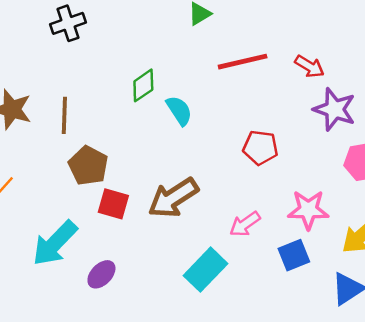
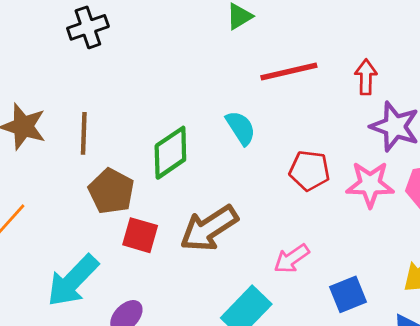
red arrow: (309, 66) -> (366, 77), turned -120
green diamond: (143, 85) -> (170, 153), moved, size x1.4
cyan semicircle: (179, 111) -> (241, 128), moved
pink star: (308, 210) -> (370, 184), moved

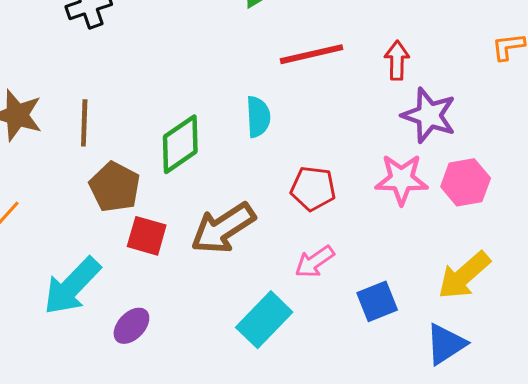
cyan semicircle: (241, 128) -> (258, 117), turned 30
red pentagon: (309, 171) -> (313, 188), moved

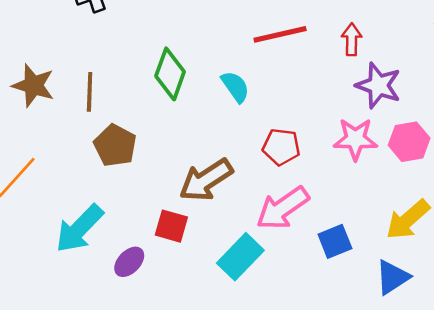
cyan semicircle: (258, 117) -> (235, 87), turned -32
green diamond: (180, 144) -> (170, 74), moved, turned -36
red square: (147, 236) -> (171, 226), moved
pink arrow: (315, 262) -> (283, 208), size x1.6

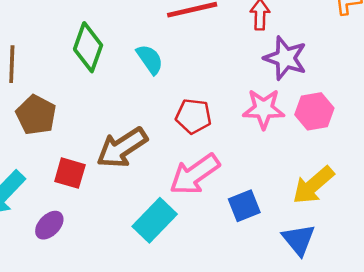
red square: (171, 226) -> (70, 173), moved
blue triangle: (392, 277) -> (299, 240), turned -36

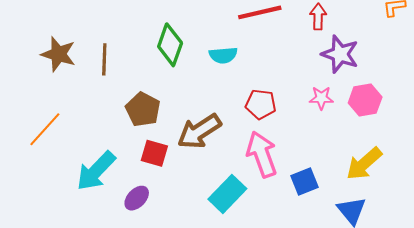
cyan semicircle: (150, 59) -> (223, 55), turned 120
pink star: (264, 109) -> (321, 98), size x0.7
brown pentagon: (36, 115) -> (143, 109), moved
pink arrow: (195, 174) -> (262, 154), turned 105

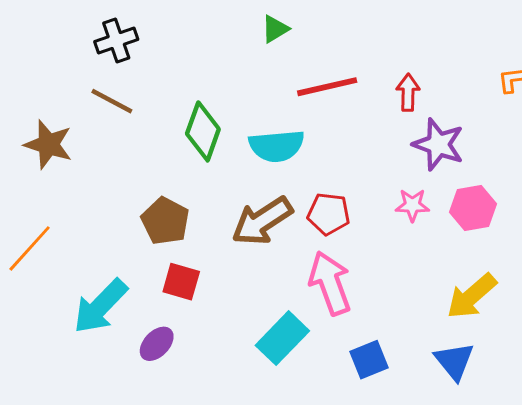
cyan semicircle: (223, 55) -> (277, 146), size x1.4
brown line: (104, 59) -> (112, 101), moved, turned -64
brown arrow: (199, 131) -> (262, 221), moved
blue square: (305, 181) -> (369, 360), moved

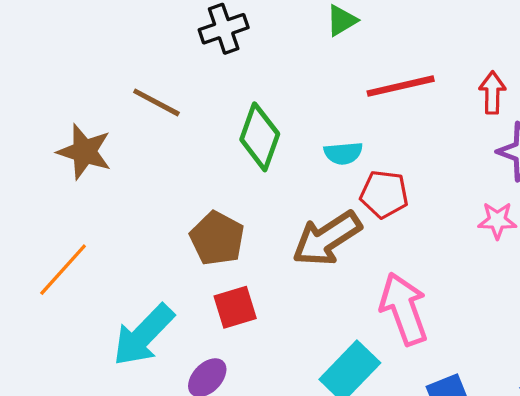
black cross: (116, 40) -> (224, 29), moved
cyan semicircle: (277, 146) -> (343, 153), size x0.6
red pentagon: (329, 214) -> (384, 194), moved
red square: (181, 282) -> (235, 307), turned -33

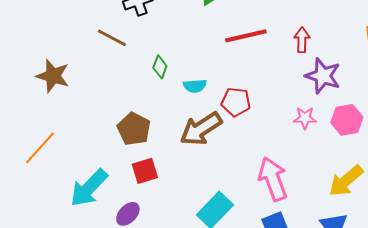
brown line: (156, 102) -> (112, 38), moved
green diamond: (260, 137) -> (160, 67), size x0.6
cyan semicircle: (343, 153) -> (195, 86), moved
pink arrow: (404, 309) -> (273, 179), moved

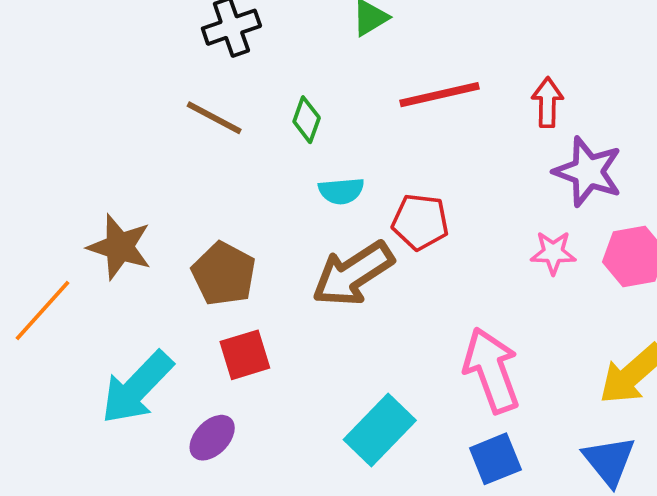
brown line: (112, 38) -> (214, 118), moved
green diamond: (160, 67) -> (307, 120), moved
brown star: (53, 76) -> (120, 247), moved

